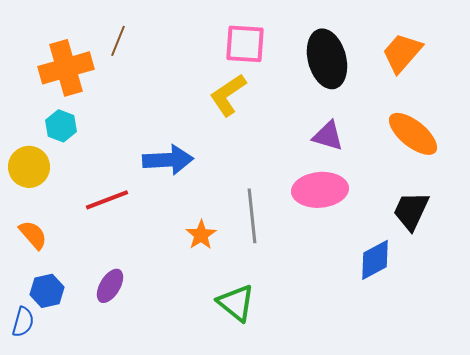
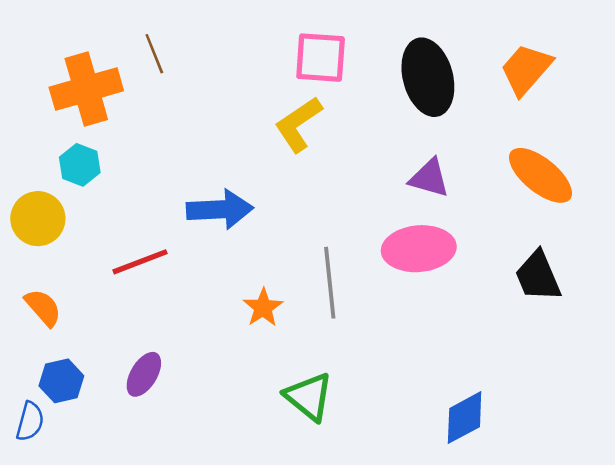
brown line: (118, 41) -> (154, 54), turned -44
black trapezoid: (411, 211) -> (538, 276), turned -48
blue diamond: (375, 260) -> (465, 418), moved

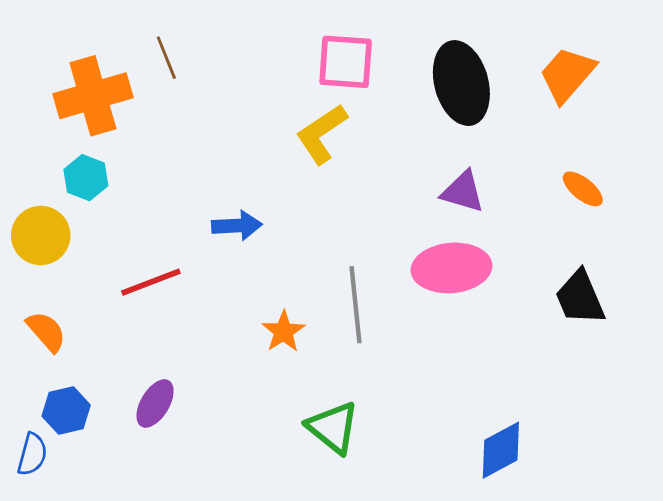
orange ellipse: (540, 175) -> (583, 189), size x0.6
blue arrow: (220, 209) -> (237, 226), size x0.7

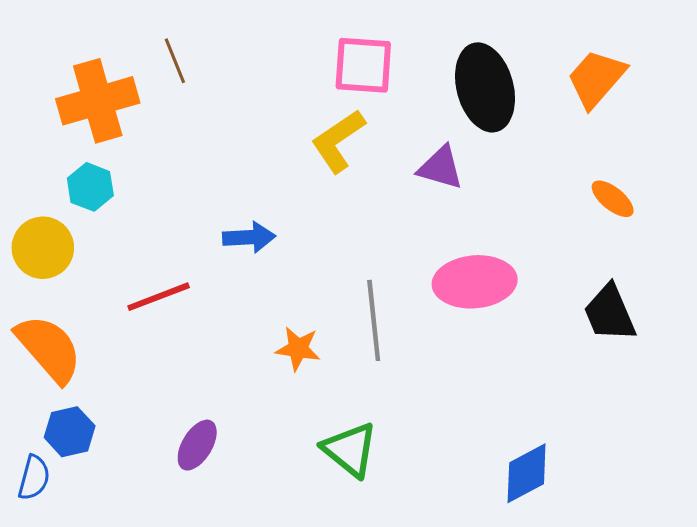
purple triangle: (463, 192) -> (440, 168), moved
orange semicircle: (46, 331) -> (49, 349), size x1.6
orange star: (284, 331) -> (298, 349), turned -30
purple ellipse: (155, 403) -> (197, 445), moved

